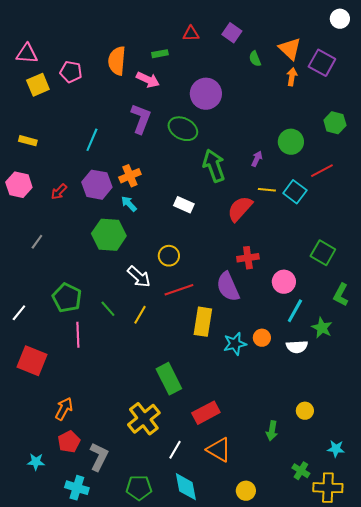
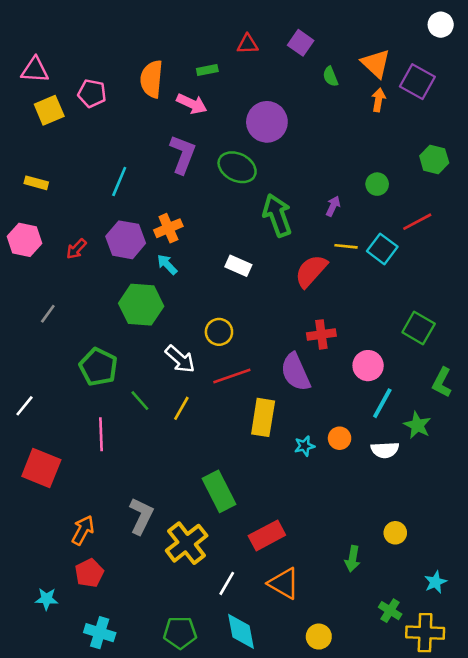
green circle: (291, 142) -> (377, 184), size x0.7
green pentagon: (67, 298) -> (98, 367), moved
cyan star: (235, 344) -> (305, 446), size x0.7
cyan star: (336, 449) -> (435, 582), turned -30
gray L-shape: (99, 457) -> (141, 516), moved

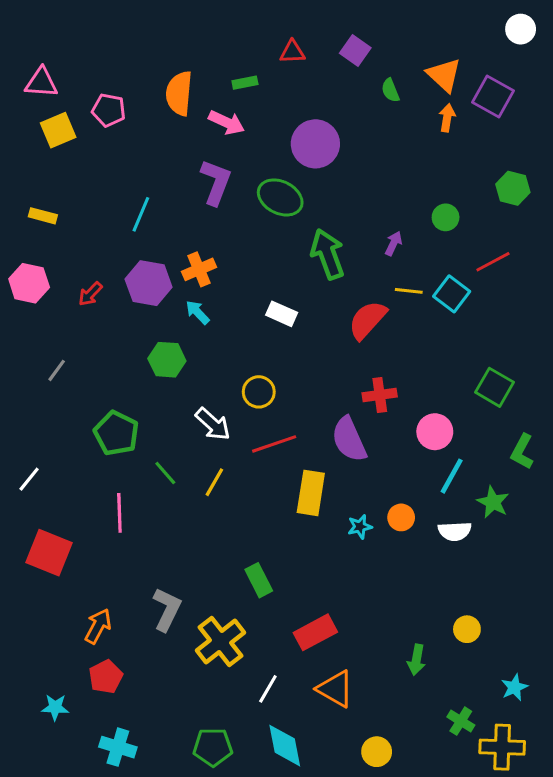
green hexagon: (141, 305) -> (167, 360), size x0.7
green rectangle: (219, 491) -> (259, 580), size x0.7

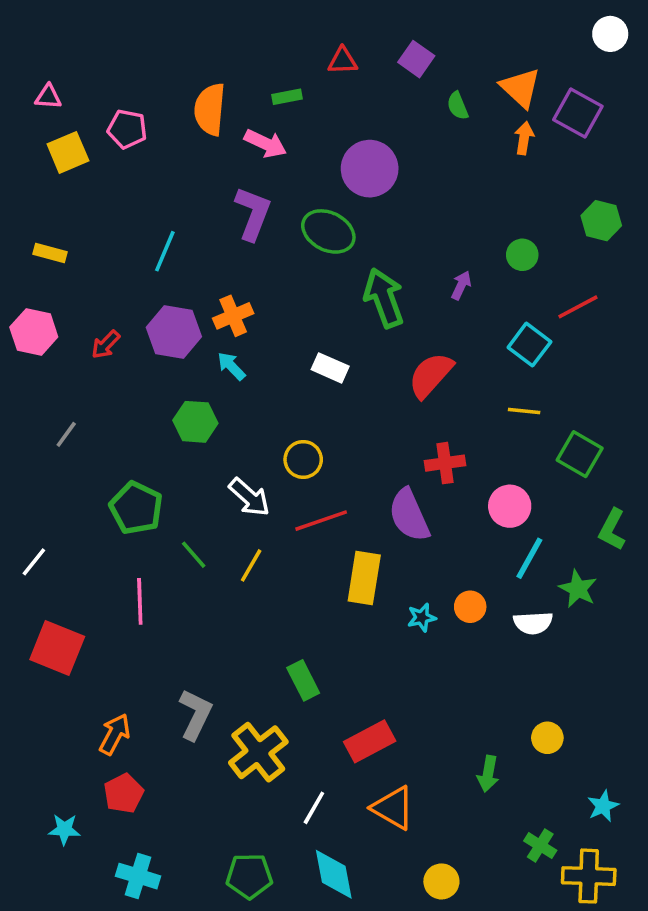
pink triangle: (41, 83) -> (48, 97), size x0.7
yellow line: (409, 291) -> (524, 411), moved

